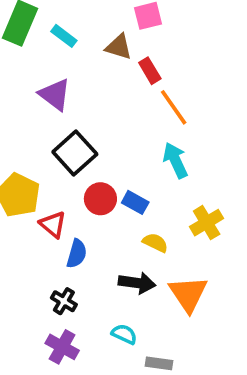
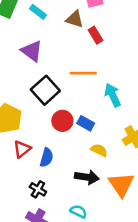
orange line: (174, 107) -> (83, 73), moved, turned -55
red triangle: (53, 224) -> (22, 149), moved, turned 42

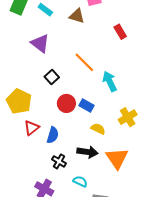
red rectangle: (95, 35) -> (120, 32), moved
orange line: (83, 73) -> (84, 62), turned 45
black square: (45, 90) -> (52, 77), size x0.6
black cross: (38, 189) -> (59, 161), moved

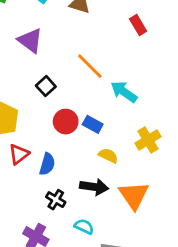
cyan arrow: (110, 81) -> (124, 92), turned -30

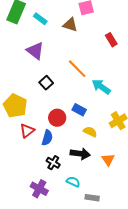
red circle: (66, 122) -> (57, 118), moved
orange triangle: (134, 195) -> (108, 160), size x0.6

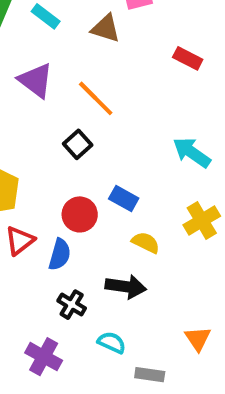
red rectangle: (111, 40) -> (188, 58), turned -32
orange line: (77, 69) -> (96, 98), moved
black square: (46, 83) -> (78, 144), moved
cyan arrow: (101, 87) -> (192, 152), moved
orange triangle: (108, 160) -> (198, 339), moved

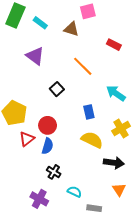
orange line: (96, 98) -> (83, 66), moved
blue rectangle: (124, 198) -> (89, 112), moved, turned 48
red circle: (80, 214) -> (48, 125), moved
yellow semicircle: (146, 243) -> (92, 140), size x1.5
black arrow: (126, 287) -> (114, 163), moved

